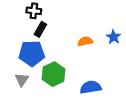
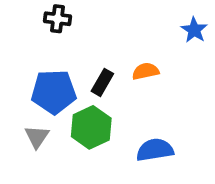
black rectangle: (40, 29) -> (102, 82), moved
blue star: (114, 37) -> (194, 30), moved

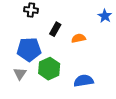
black rectangle: (102, 82) -> (55, 29), moved

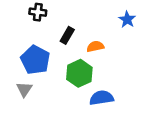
blue pentagon: (29, 49) -> (35, 60), turned 30
green hexagon: (49, 69) -> (79, 73), moved

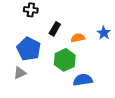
blue star: (127, 19) -> (104, 33), moved
gray triangle: (24, 89) -> (20, 73), turned 32

